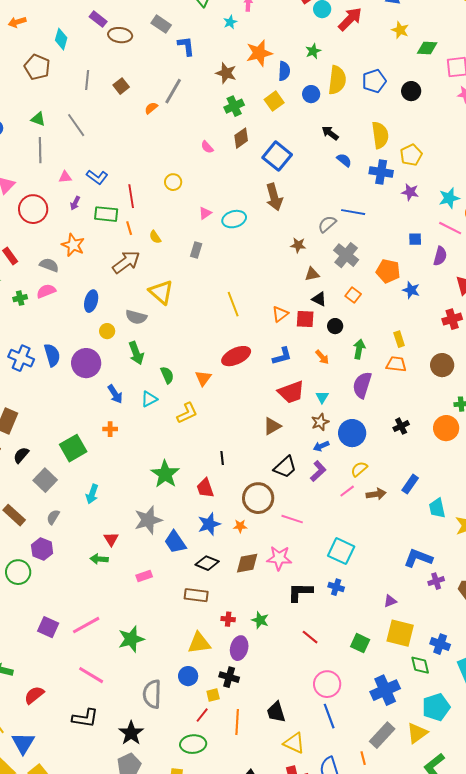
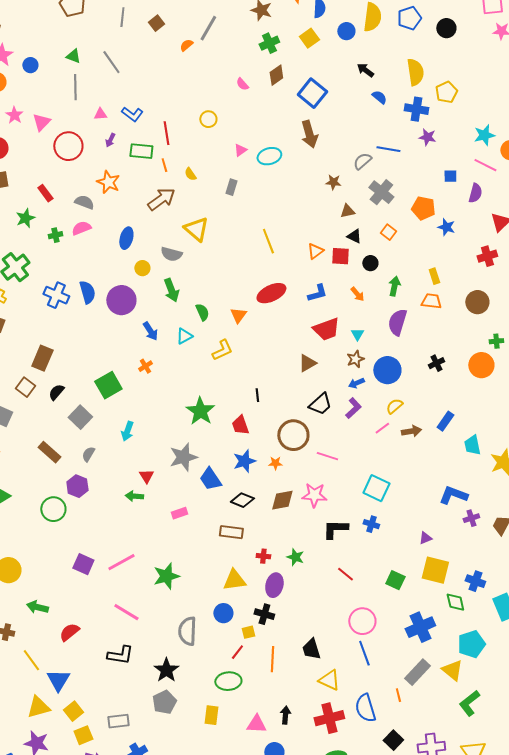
purple star: (410, 192) -> (427, 137), moved
orange cross: (110, 429) -> (145, 366), turned -32
yellow triangle: (417, 733) -> (452, 670), turned -45

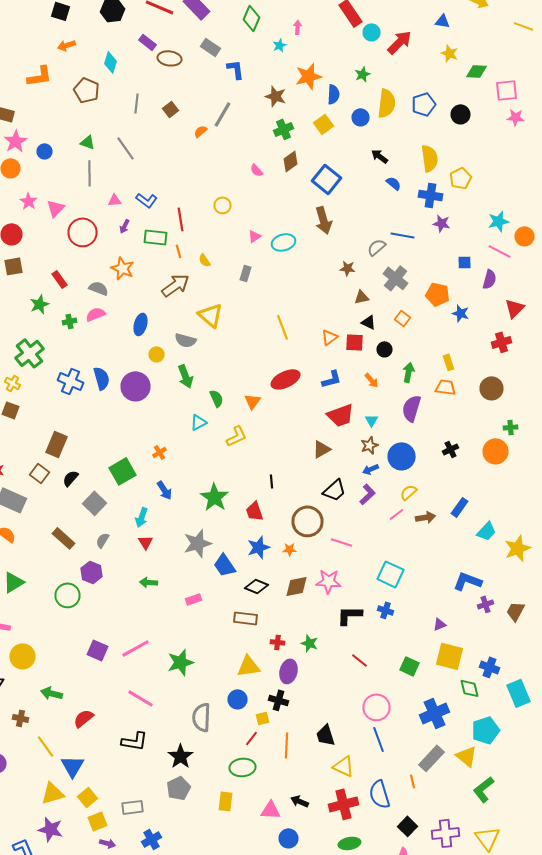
blue arrow: (150, 331) -> (164, 490), moved
cyan trapezoid: (472, 445) -> (486, 531), turned -125
red triangle: (146, 476) -> (146, 542), moved
black arrow: (285, 715) -> (300, 801), turned -72

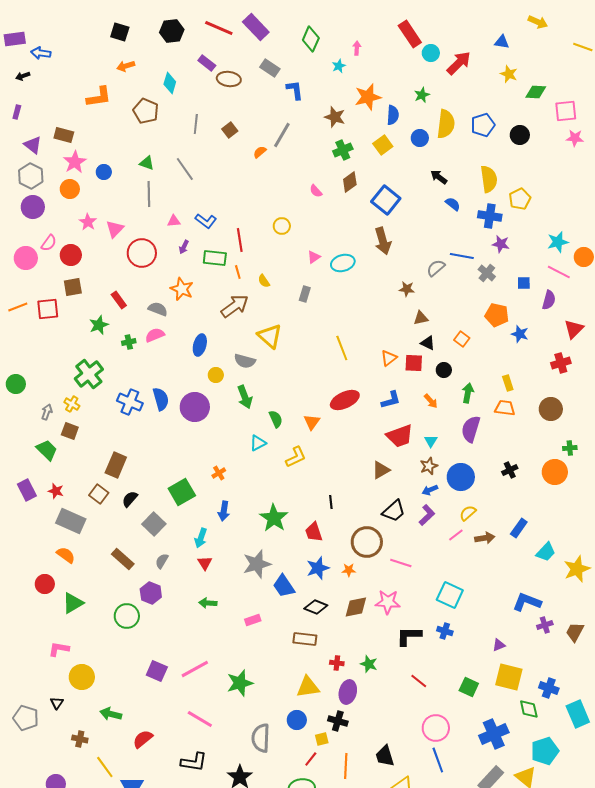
gray cross: (396, 278) -> (487, 273), moved, size x0.7
blue arrow: (164, 490) -> (224, 511), turned 42

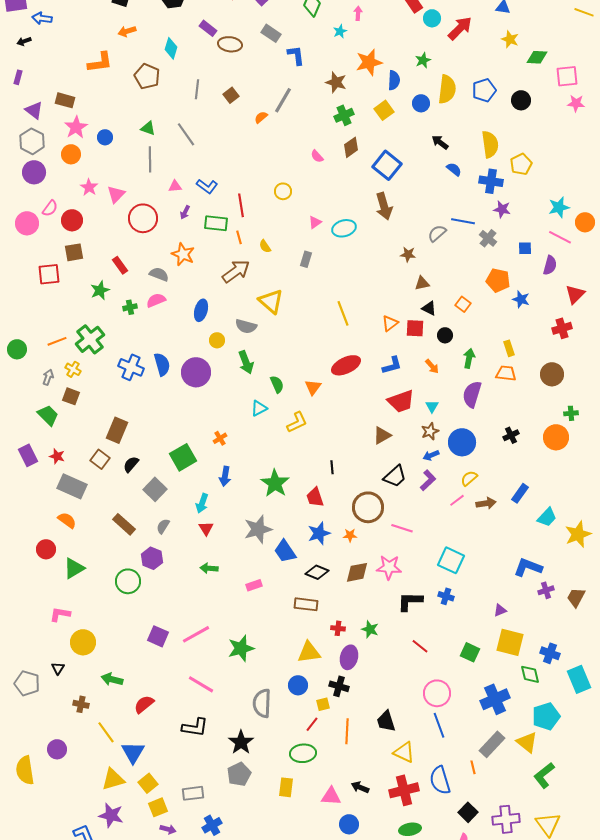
orange line: (18, 307) -> (57, 341), moved

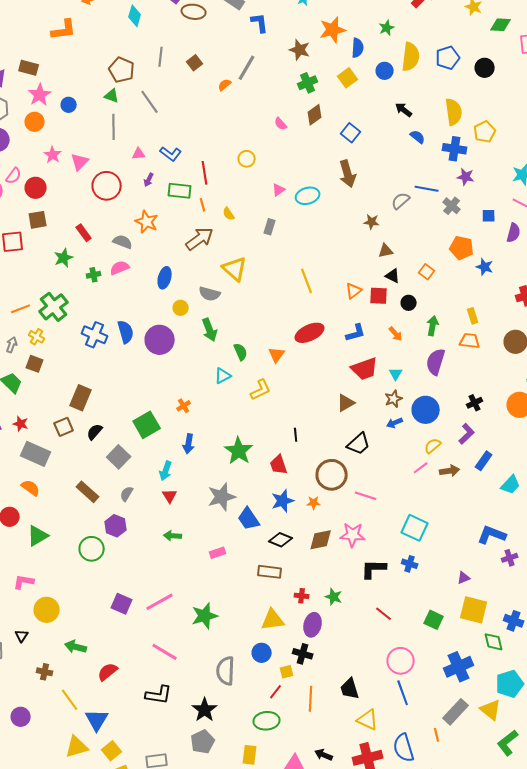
brown pentagon: (147, 76) -> (122, 70), moved
blue square: (387, 165) -> (351, 133), size x0.7
brown square: (100, 459) -> (64, 427), turned 30
purple L-shape: (428, 480) -> (467, 434), moved

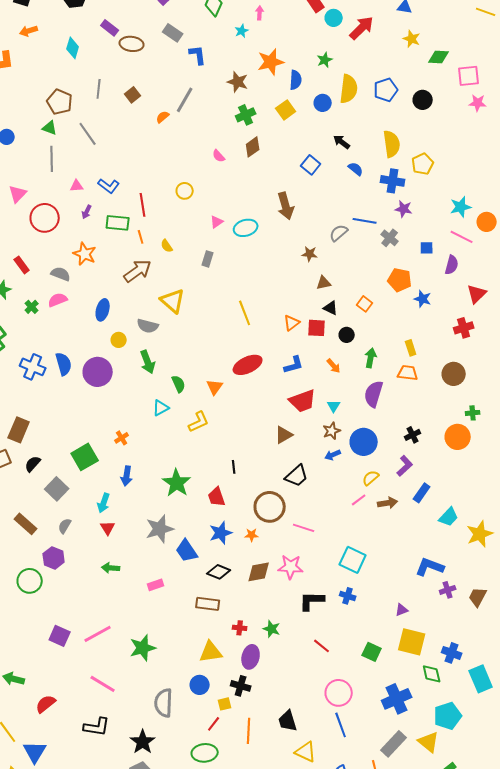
blue square: (351, 133) -> (311, 165), moved
green cross: (94, 275) -> (32, 307), turned -32

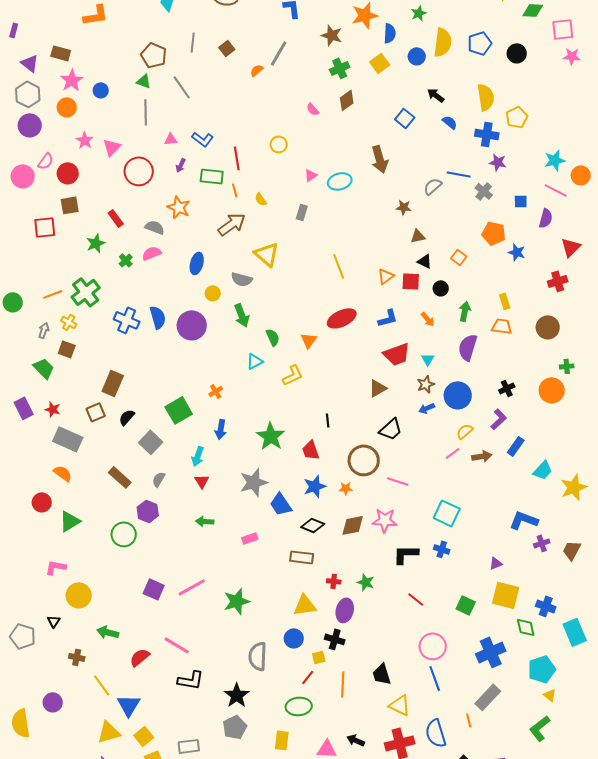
pink line: (103, 684) -> (177, 645), moved
yellow triangle: (429, 742) -> (550, 695), moved, size x0.6

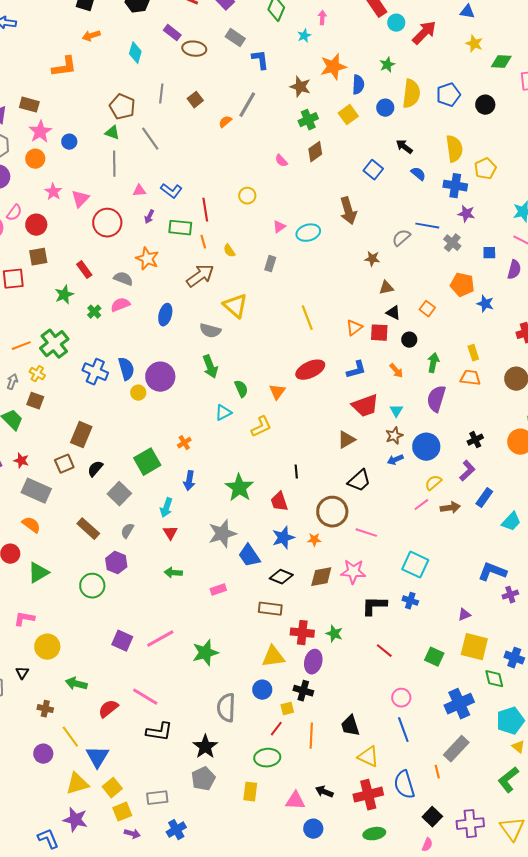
yellow circle: (213, 293) -> (138, 393), moved
red cross: (334, 581) -> (302, 633), size x1.6
pink circle: (433, 646) -> (401, 698), size x0.7
purple circle: (53, 702) -> (43, 754), moved

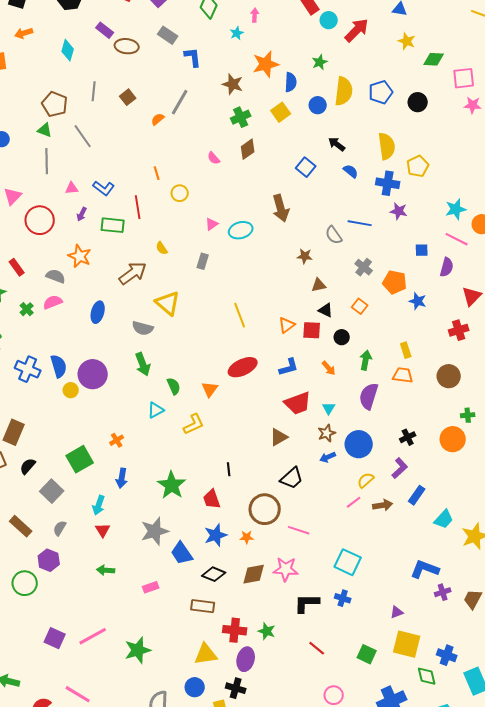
gray semicircle: (401, 238) -> (334, 235), turned -84
orange line: (203, 242) -> (157, 173), moved
gray cross: (452, 243) -> (364, 267), moved

